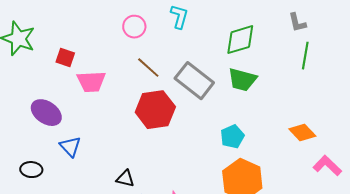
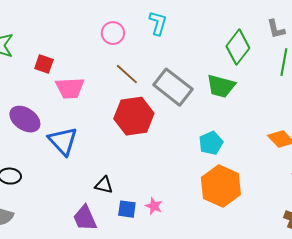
green diamond: (240, 40) -> (238, 47), moved, turned -36
blue triangle: (70, 147) -> (63, 141), moved, size x1.4

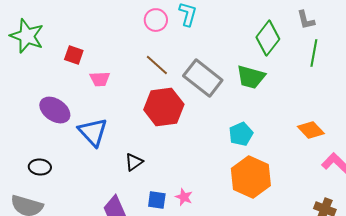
pink circle: (113, 33) -> (156, 20), moved
pink trapezoid: (70, 88) -> (100, 79), size x0.7
black triangle: (104, 185) -> (134, 162), moved, turned -48

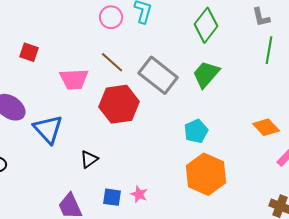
green diamond: (268, 38) -> (206, 25), moved
green trapezoid: (251, 77) -> (206, 74), turned 116
pink trapezoid: (100, 79) -> (74, 79), moved, size x1.4

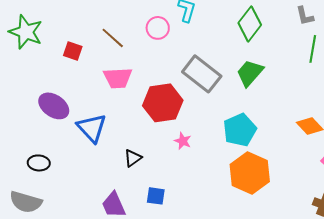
pink circle: (111, 17) -> (158, 28), moved
brown line: (112, 62) -> (113, 38), moved
cyan pentagon: (196, 131) -> (240, 130), size x1.4
pink star: (139, 194) -> (183, 141), moved

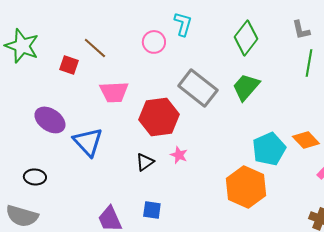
brown line: (113, 38) -> (95, 48), moved
cyan pentagon: (240, 130) -> (269, 149), moved
black triangle: (133, 158) -> (145, 162), moved

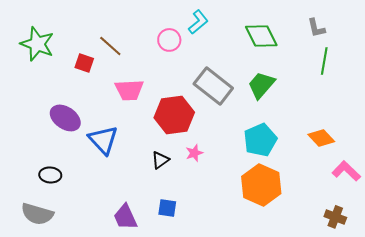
cyan L-shape: (183, 24) -> (198, 22), turned 35
green diamond: (246, 38) -> (261, 36), turned -64
cyan pentagon: (269, 149) -> (260, 140), moved
pink star: (179, 155) -> (194, 153), turned 30

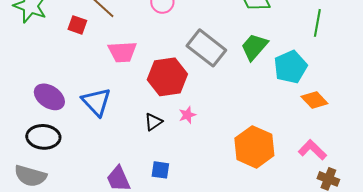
purple ellipse: (65, 118) -> (49, 97), moved
cyan pentagon: (260, 140) -> (290, 67), moved
pink L-shape: (346, 171) -> (312, 150), moved
black ellipse: (50, 175) -> (43, 137), size x1.5

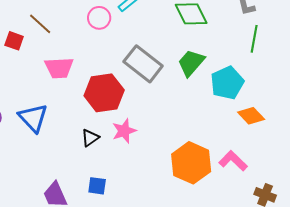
pink star: (187, 115) -> (124, 131), size x1.4
pink L-shape: (312, 150) -> (233, 161), moved

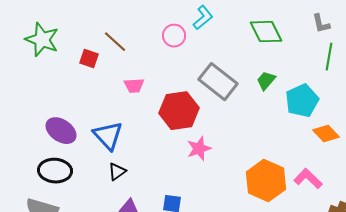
green trapezoid: (191, 63) -> (266, 81), size x0.7
pink trapezoid: (59, 68) -> (134, 86), size x0.7
black triangle: (90, 138) -> (117, 172), moved

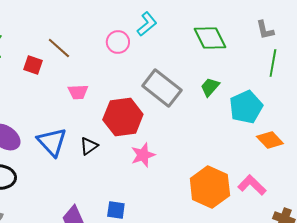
black triangle: (117, 172) -> (89, 146), moved

